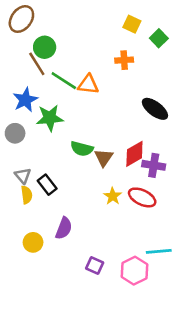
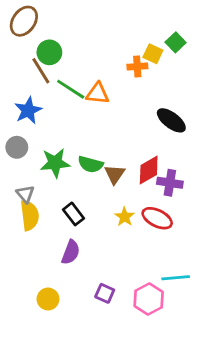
yellow square: (132, 24) -> (153, 54), moved
green star: (50, 118) -> (55, 163), moved
black rectangle: (47, 185) -> (74, 214), moved
yellow semicircle: (27, 195) -> (30, 215), size x1.5
yellow circle: (33, 242) -> (48, 299), moved

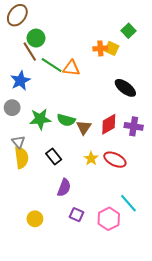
yellow square: (153, 54) -> (112, 48), moved
purple cross: (170, 183) -> (134, 126), moved
purple semicircle: (71, 252) -> (64, 188), moved
cyan line: (176, 278) -> (128, 203), turned 54

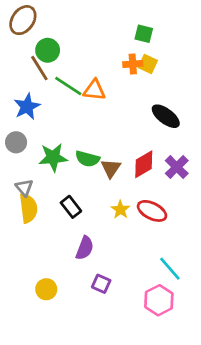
green square: (128, 31) -> (144, 34), moved, turned -32
purple cross: (134, 126) -> (177, 167), turned 36
pink hexagon: (109, 219) -> (159, 300), moved

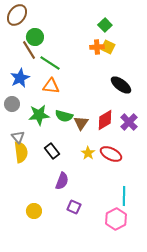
green square: (144, 34) -> (105, 25), turned 32
orange triangle: (94, 90) -> (51, 86), moved
cyan line: (170, 269) -> (124, 196), turned 42

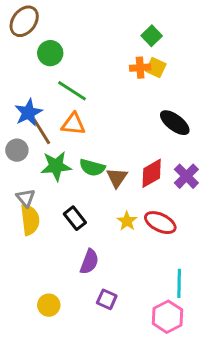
brown line: (29, 50) -> (42, 131), moved

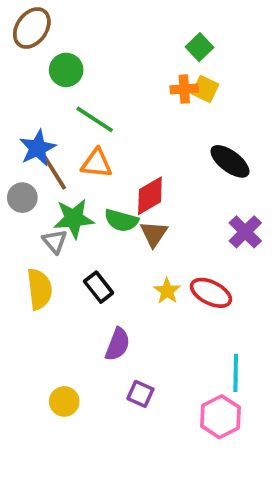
red diamond: (152, 173) -> (150, 196), moved
gray triangle: (26, 198) -> (55, 241), moved

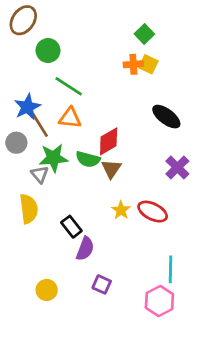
black rectangle: (99, 287) -> (71, 227), moved

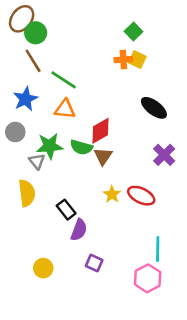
green circle: (48, 51) -> (36, 33), moved
brown line: (40, 125) -> (33, 61), moved

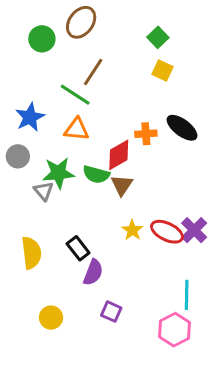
brown ellipse: (22, 19) -> (81, 22), moved
orange cross: (123, 60) -> (146, 134), moved
brown line: (33, 61) -> (93, 72), moved, turned 65
purple cross: (164, 155) -> (194, 230), moved
yellow semicircle: (27, 193) -> (31, 253), moved

